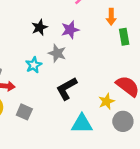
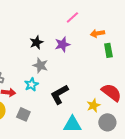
orange arrow: (111, 17) -> (97, 33), turned 80
gray star: (57, 53) -> (40, 65), moved
cyan star: (34, 65) -> (31, 84), moved

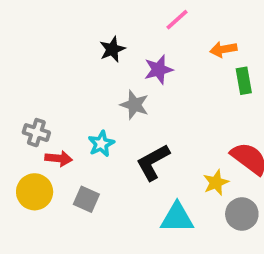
black star: (36, 42) -> (112, 49), moved
gray star: (40, 65) -> (134, 105), moved

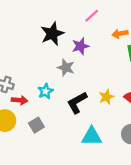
black star: (112, 49) -> (52, 34), size x1.5
yellow star: (216, 183) -> (106, 97), moved
gray square: (86, 199) -> (36, 125), turned 35

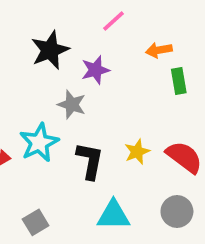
cyan star: (45, 91) -> (39, 143), size x1.5
black L-shape: (77, 103) -> (90, 161), turned 130
gray square: (36, 125) -> (36, 222), moved

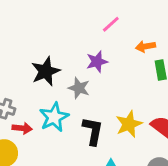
black star: (50, 50) -> (46, 71), moved
yellow star: (137, 152) -> (129, 124), size x1.4

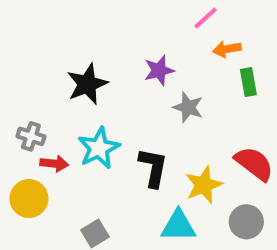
pink line: (111, 24) -> (206, 18), moved
gray star: (79, 88) -> (188, 107), moved
yellow star: (129, 124) -> (204, 185), moved

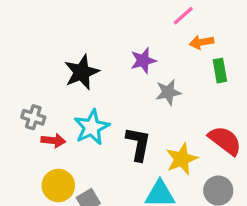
gray star: (188, 107) -> (168, 92), turned -30
yellow circle: (29, 199) -> (58, 186), moved

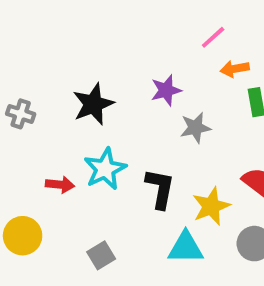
gray cross: (33, 117) -> (21, 114), moved
yellow circle: (58, 186) -> (23, 236), moved

